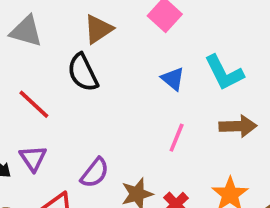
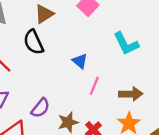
blue triangle: (173, 79) -> (80, 61), moved
brown arrow: (238, 126) -> (131, 94), moved

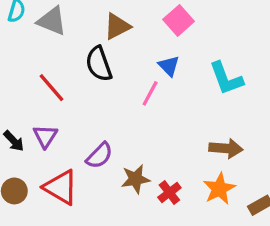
blue triangle: (80, 61) -> (169, 66), moved
pink line: (94, 86) -> (150, 93), moved

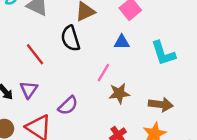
blue triangle: (169, 66) -> (122, 42), turned -49
pink line: (150, 93) -> (103, 73), moved
brown star: (135, 179) -> (119, 93), moved

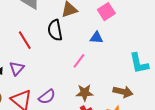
cyan L-shape: (163, 53) -> (139, 63), moved
brown star: (119, 93) -> (85, 93), moved
purple semicircle: (68, 106) -> (47, 97), moved

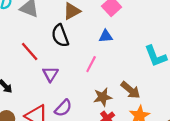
purple triangle: (17, 68) -> (50, 74), moved
brown arrow: (123, 92) -> (130, 90), moved, turned 36

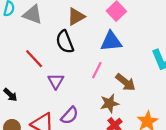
blue triangle: (106, 36) -> (111, 41), size x1.5
brown arrow: (130, 90) -> (125, 82), moved

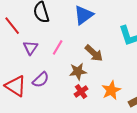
blue triangle: (111, 41) -> (84, 15), turned -35
pink line: (97, 70) -> (58, 47), moved

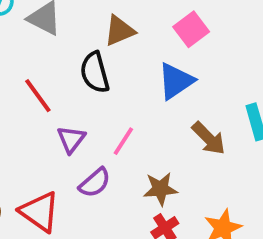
brown arrow: (94, 53) -> (209, 138), moved
purple semicircle: (41, 80) -> (95, 183), moved

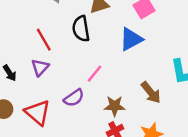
brown arrow: (209, 138) -> (151, 92), moved
purple triangle: (71, 139) -> (40, 67), moved

